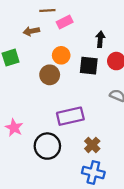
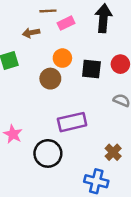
black arrow: (100, 39) -> (103, 18), moved, size x1.6
brown cross: (92, 145) -> (113, 152), moved

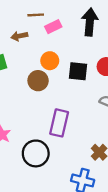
purple rectangle: (72, 122) -> (59, 123), turned -64

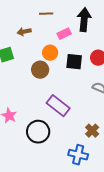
brown line: (36, 15) -> (46, 14), moved
pink rectangle: (53, 27) -> (64, 34), moved
purple rectangle: (59, 123) -> (58, 106), turned -65

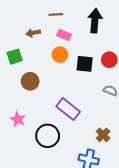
pink rectangle: (64, 34) -> (64, 35), moved, turned 48
brown circle: (40, 70) -> (30, 81), moved

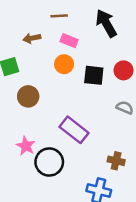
black arrow: (95, 21) -> (106, 23), turned -35
pink star: (18, 119) -> (26, 146), moved
brown cross: (103, 135) -> (116, 161), turned -32

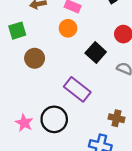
black square: (94, 75) -> (96, 52), moved, turned 36
pink star: (26, 146) -> (24, 123), moved

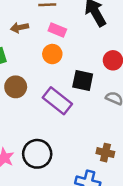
black square: (96, 52) -> (83, 81), turned -30
purple rectangle: (77, 89) -> (57, 101), moved

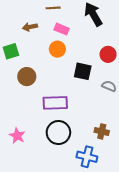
purple rectangle: (57, 101) -> (55, 103), moved, turned -40
black circle: (37, 154) -> (58, 133), moved

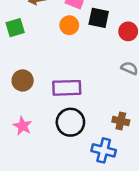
black square: (83, 71) -> (99, 18), moved
brown circle: (27, 77) -> (23, 80), moved

